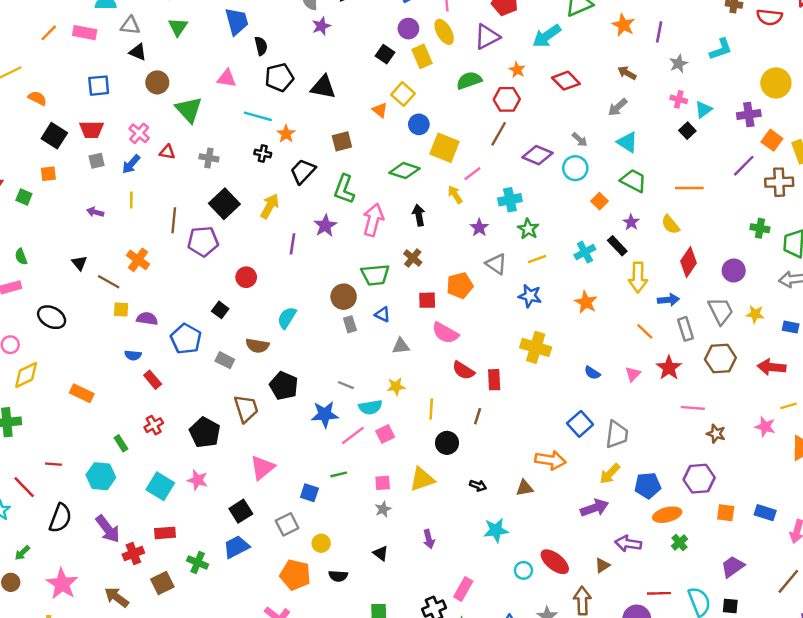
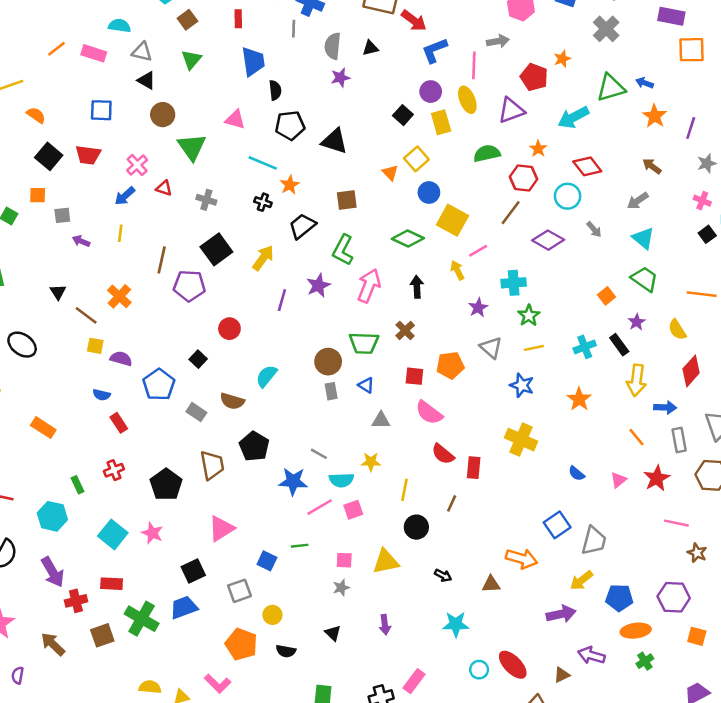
gray square: (97, 161) -> (62, 215), moved
cyan circle: (575, 168) -> (568, 196), moved
green cross: (198, 562) -> (142, 619), size x1.5

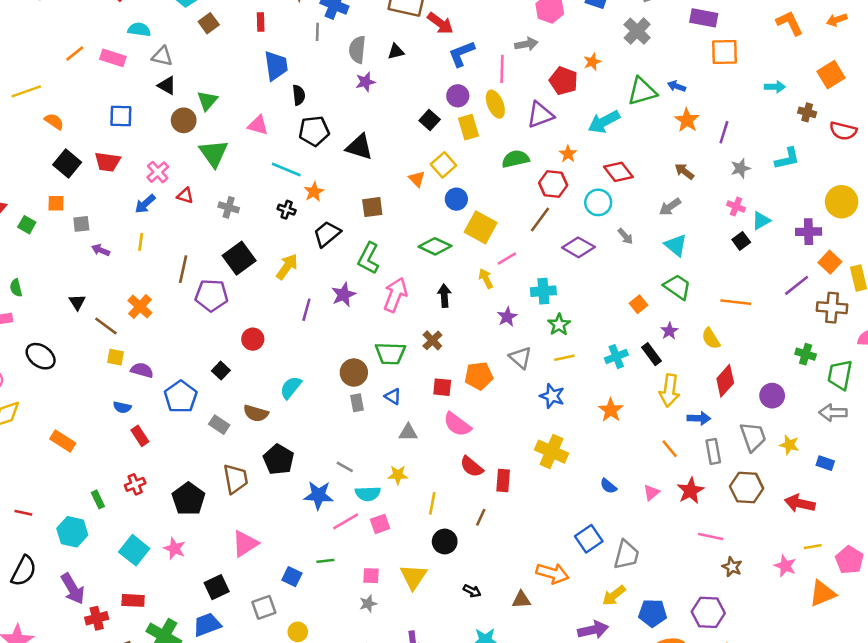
green triangle: (191, 60) -> (207, 101), moved
yellow triangle: (386, 562) -> (413, 577), turned -44

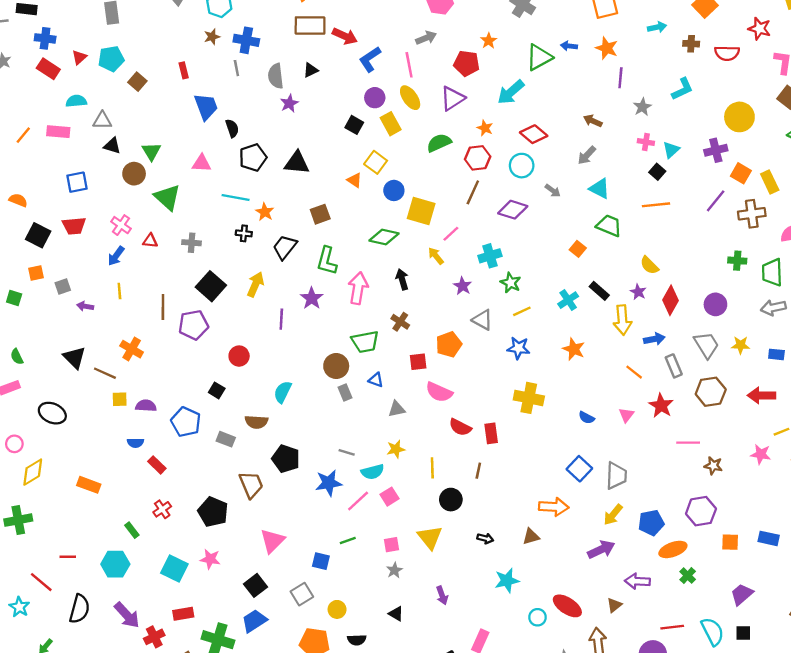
orange star: (687, 120) -> (607, 48), moved
black triangle: (77, 302) -> (75, 358), size x1.5
orange line: (736, 302) -> (656, 205), moved
purple star: (669, 331) -> (638, 292), moved

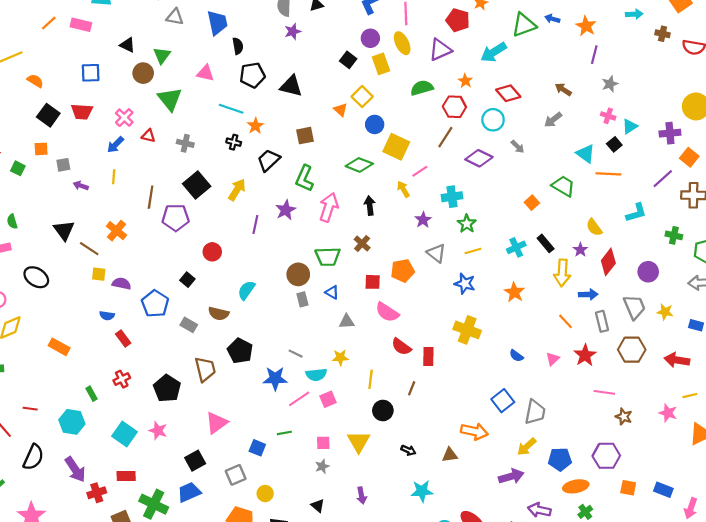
cyan L-shape: (682, 89) -> (636, 213), moved
gray triangle: (102, 120) -> (175, 17), moved
cyan triangle: (600, 189) -> (586, 154), moved

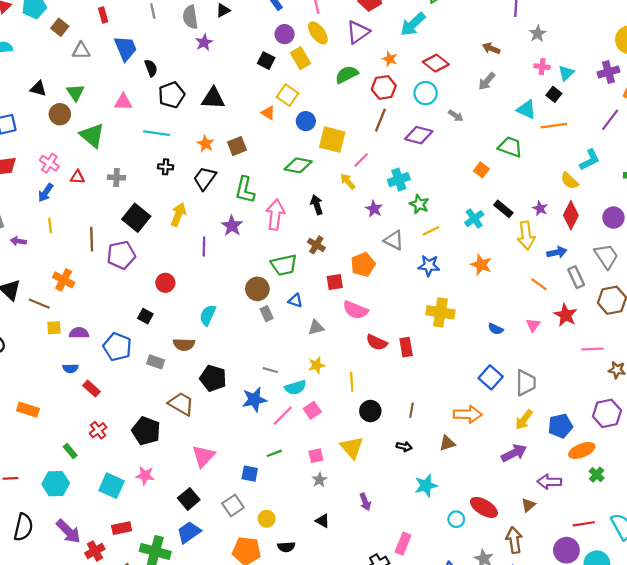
orange star: (255, 126) -> (206, 144), moved
yellow semicircle: (594, 227) -> (570, 181), moved
brown trapezoid: (205, 369) -> (181, 404), turned -35
brown line: (412, 388) -> (411, 410), moved

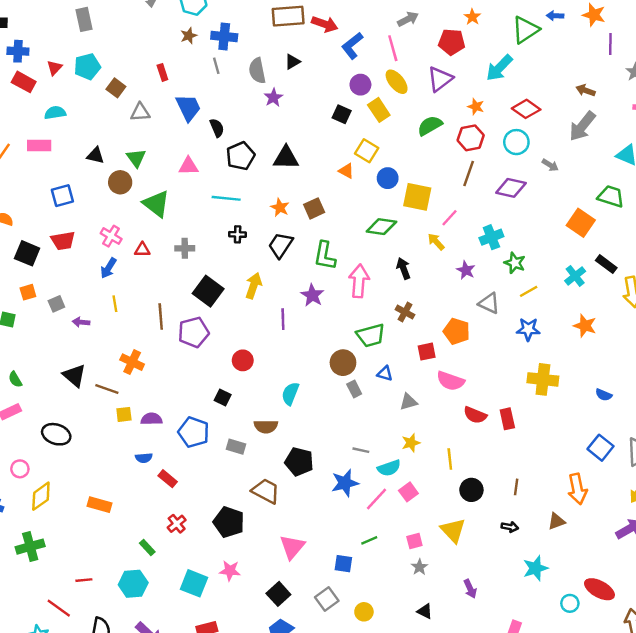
gray arrow: (487, 81) -> (582, 126), size x1.5
orange square: (481, 170) -> (581, 223), size x1.6
orange pentagon: (363, 265) -> (457, 331), turned -30
orange arrow: (468, 414) -> (577, 489), turned 80

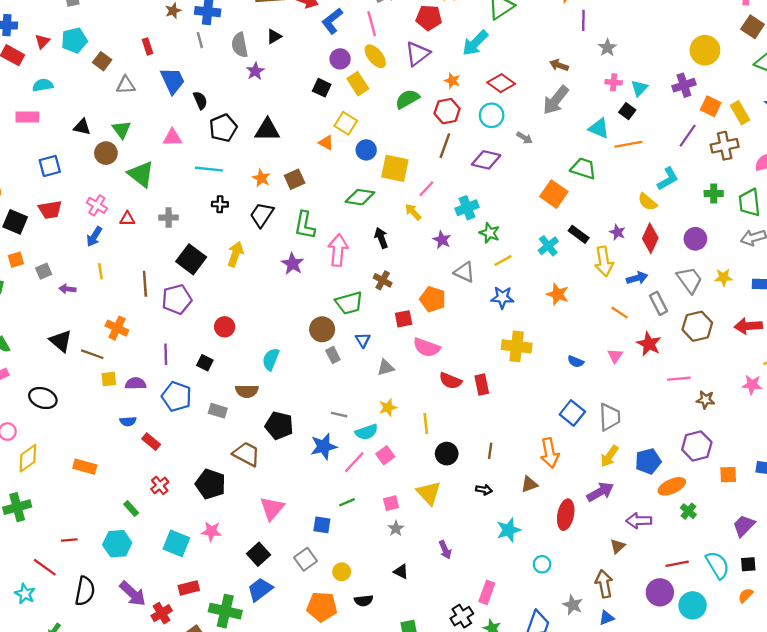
purple line: (283, 319) -> (166, 354), moved
blue triangle: (385, 374) -> (363, 340), turned 42
red ellipse: (599, 589) -> (566, 515), moved, turned 72

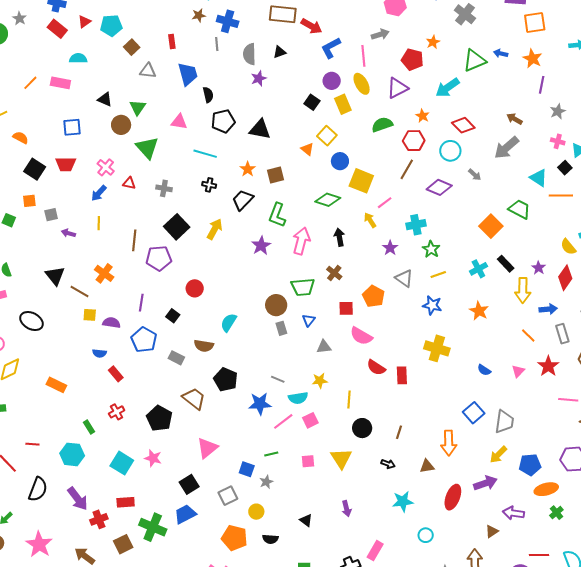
gray star: (396, 528) -> (266, 482), moved

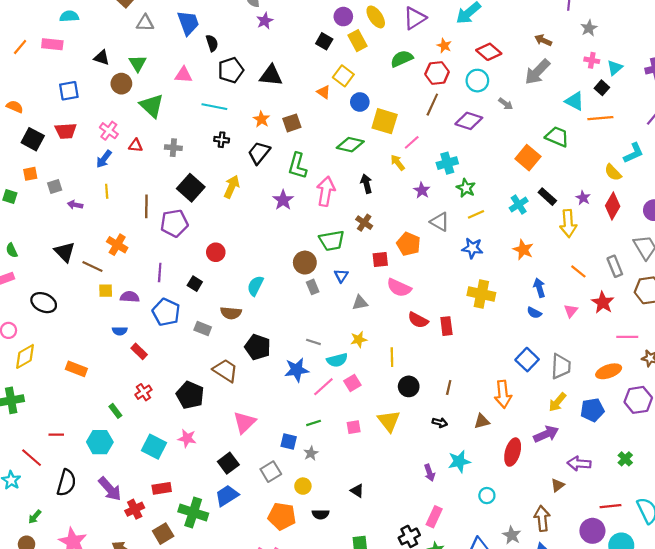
blue arrow: (548, 309) -> (539, 288), moved, turned -96
orange ellipse: (546, 489) -> (609, 371), moved
purple arrow: (346, 509) -> (430, 473), moved

